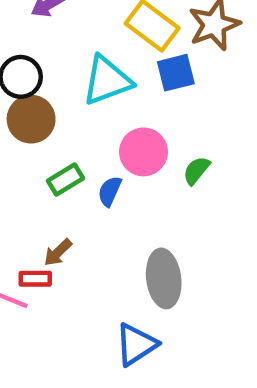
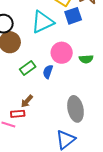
green semicircle: (196, 170) -> (86, 59), turned -128

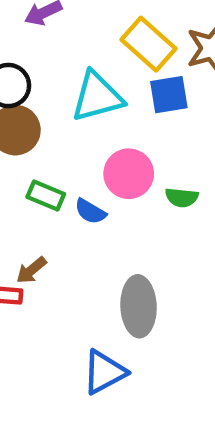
green rectangle: (28, 68) -> (46, 195), turned 49
blue semicircle: (48, 72) -> (90, 211), turned -88

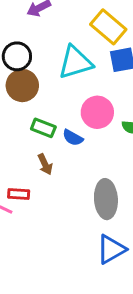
brown arrow: (31, 270) -> (45, 164), moved, turned -75
blue triangle: (104, 372) -> (111, 249), moved

